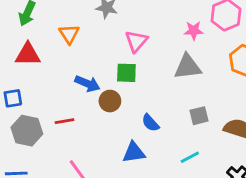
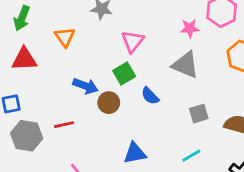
gray triangle: (188, 67) -> (185, 65), turned 32
green square: (126, 73) -> (124, 74), turned -30
blue semicircle: (150, 123) -> (150, 96), moved

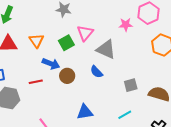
orange triangle: (65, 37) -> (36, 41), moved
gray triangle: (185, 65) -> (106, 49), moved
green square: (124, 74) -> (66, 43), moved
red line: (64, 125) -> (36, 82), moved

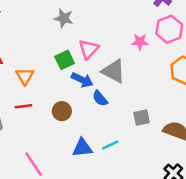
orange triangle: (36, 41) -> (25, 76), moved
blue arrow: (51, 64) -> (82, 80), moved
brown circle: (67, 76) -> (62, 111), moved
cyan line: (125, 115) -> (110, 145), moved

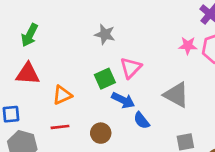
pink star: (140, 42) -> (188, 46), moved
gray triangle: (113, 71) -> (176, 95), moved
orange triangle: (25, 76) -> (62, 95), turned 36

